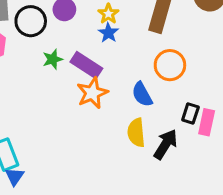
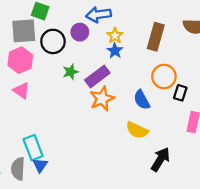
purple rectangle: (86, 65) -> (97, 76), turned -70
black rectangle: (190, 113) -> (180, 93), moved
yellow semicircle: (136, 133) -> (137, 130), turned -60
black arrow: (166, 144) -> (160, 159), moved

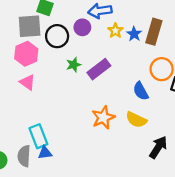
blue star: (115, 51) -> (134, 34), moved
orange star: (102, 99) -> (103, 118), moved
blue triangle: (40, 165) -> (45, 153), turned 48

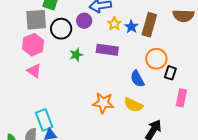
purple rectangle: (99, 69) -> (107, 50), moved, turned 45
orange star: (103, 118) -> (103, 103), turned 30

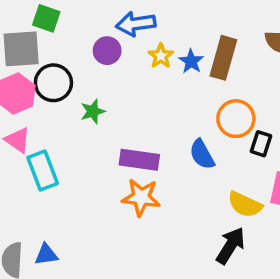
black circle: (61, 29) -> (53, 83), moved
purple rectangle: (107, 50) -> (139, 160), moved
yellow semicircle: (133, 105) -> (245, 204), moved
cyan rectangle: (44, 120) -> (43, 170), moved

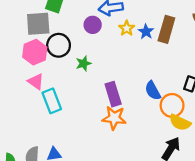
orange circle: (236, 119) -> (172, 105), moved
purple rectangle: (139, 160) -> (113, 94), turned 65

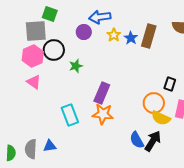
blue semicircle: (153, 91) -> (137, 140), moved
purple rectangle: (113, 94) -> (102, 93), turned 40
cyan rectangle: (52, 101) -> (70, 115), moved

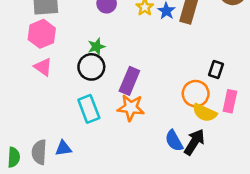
black circle: (54, 50) -> (91, 67), moved

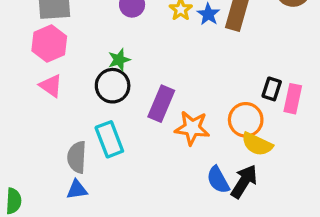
pink rectangle: (230, 101) -> (293, 99), moved
orange star: (131, 108) -> (192, 128), moved
gray semicircle: (39, 152) -> (77, 157), moved

